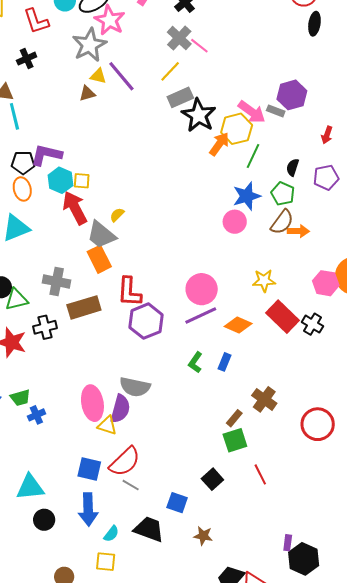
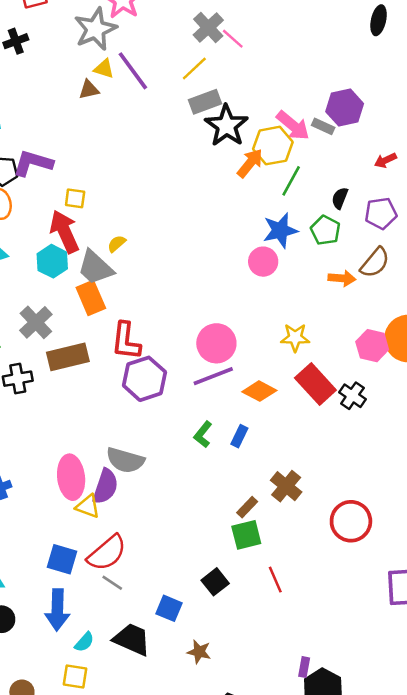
red arrow: (327, 135) -> (385, 160), turned 42
cyan hexagon: (60, 180) -> (52, 261), moved
brown semicircle: (282, 222) -> (375, 263), moved
gray cross: (57, 282) -> (36, 322), turned 32

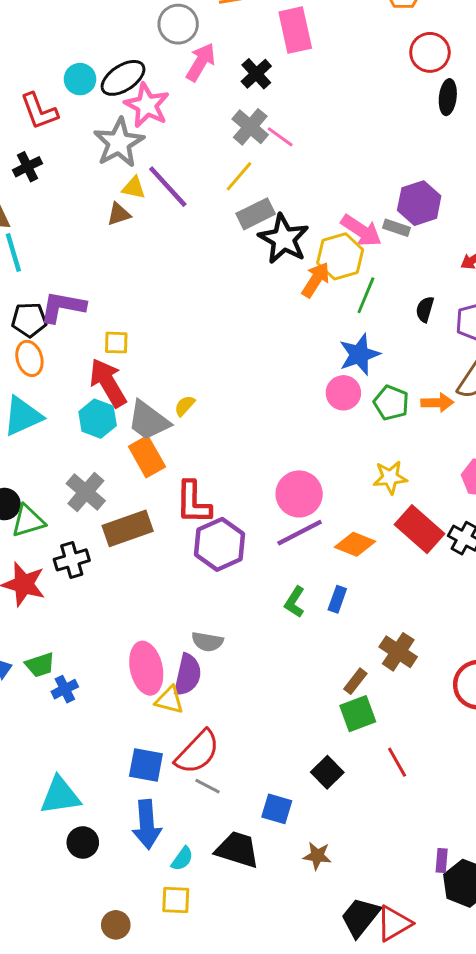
green pentagon: (325, 230) -> (391, 403), moved
yellow semicircle: (117, 244) -> (185, 406), moved
gray semicircle: (125, 460) -> (207, 642), size x0.7

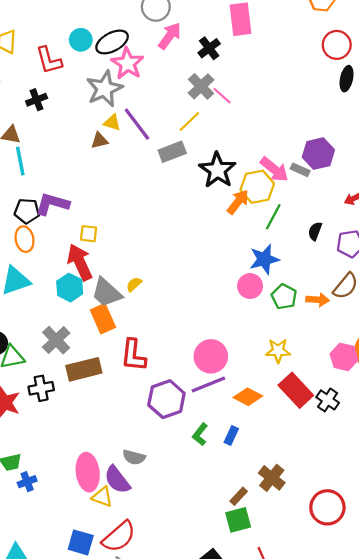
gray rectangle: (256, 214) -> (172, 152), moved
purple hexagon: (220, 544) -> (166, 399), moved
purple semicircle: (188, 675) -> (117, 480), turned 124

